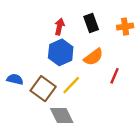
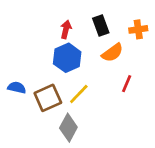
orange semicircle: (93, 57) -> (112, 53), moved
brown square: (43, 89) -> (48, 98), turned 30
gray diamond: (62, 116) -> (68, 128), turned 55

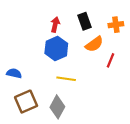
red line: (127, 84) -> (110, 60), moved
yellow line: (79, 94) -> (66, 79), turned 54
brown square: (48, 98) -> (26, 102), moved

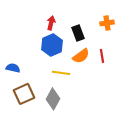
black rectangle: (84, 21) -> (78, 33), moved
orange semicircle: (94, 44) -> (81, 56), moved
red line: (110, 60) -> (102, 56), turned -32

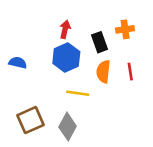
orange cross: (107, 23) -> (125, 29), moved
orange semicircle: (81, 56) -> (103, 72), turned 132
blue semicircle: (13, 68) -> (18, 63), moved

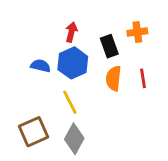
blue semicircle: (18, 63) -> (40, 66), moved
yellow line: (78, 93) -> (70, 102), moved, turned 55

